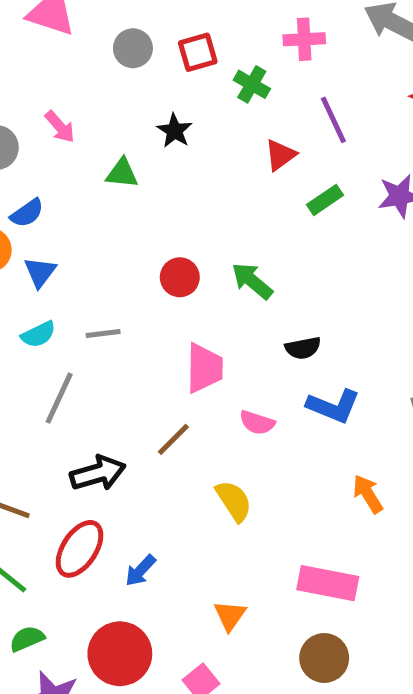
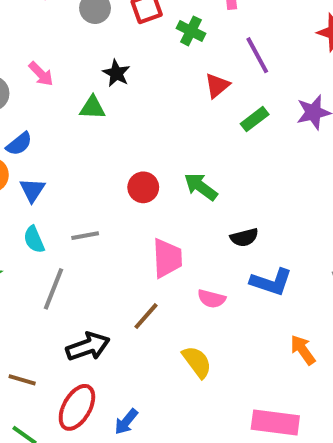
black star: (175, 131) -> (116, 73), moved
cyan semicircle: (38, 334) -> (34, 239), turned 96

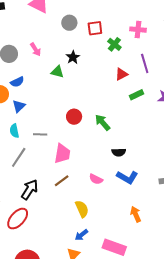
pink trapezoid: (167, 258) -> (62, 154), moved
black arrow: (88, 347) -> (30, 190), turned -50
blue arrow: (126, 422) -> (81, 235), moved

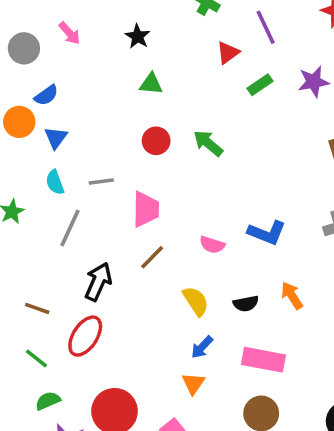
green triangle: (57, 72) -> (151, 84), moved
black semicircle: (119, 152) -> (246, 304), moved

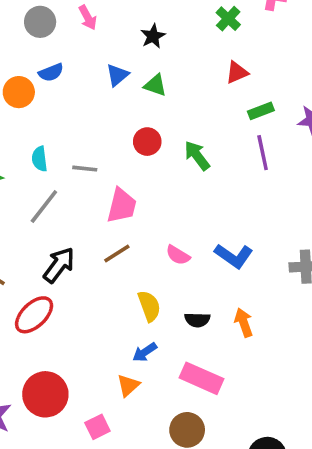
purple line: (266, 27) -> (263, 153), moved
blue triangle: (56, 138) -> (117, 75), moved

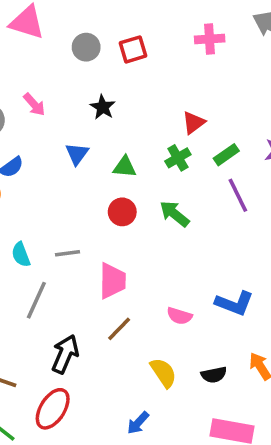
green cross: (228, 19) -> (178, 158), moved, turned 30
green triangle: (155, 85) -> (125, 167), moved
blue arrow: (145, 352) -> (138, 423), moved

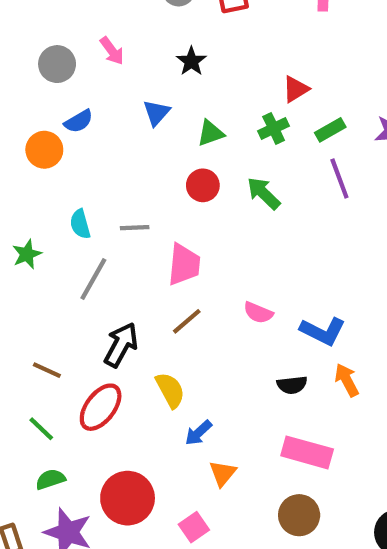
green triangle: (125, 167) -> (211, 133), turned -30
blue L-shape: (234, 303) -> (323, 331), moved
yellow semicircle: (163, 373) -> (170, 390), moved

